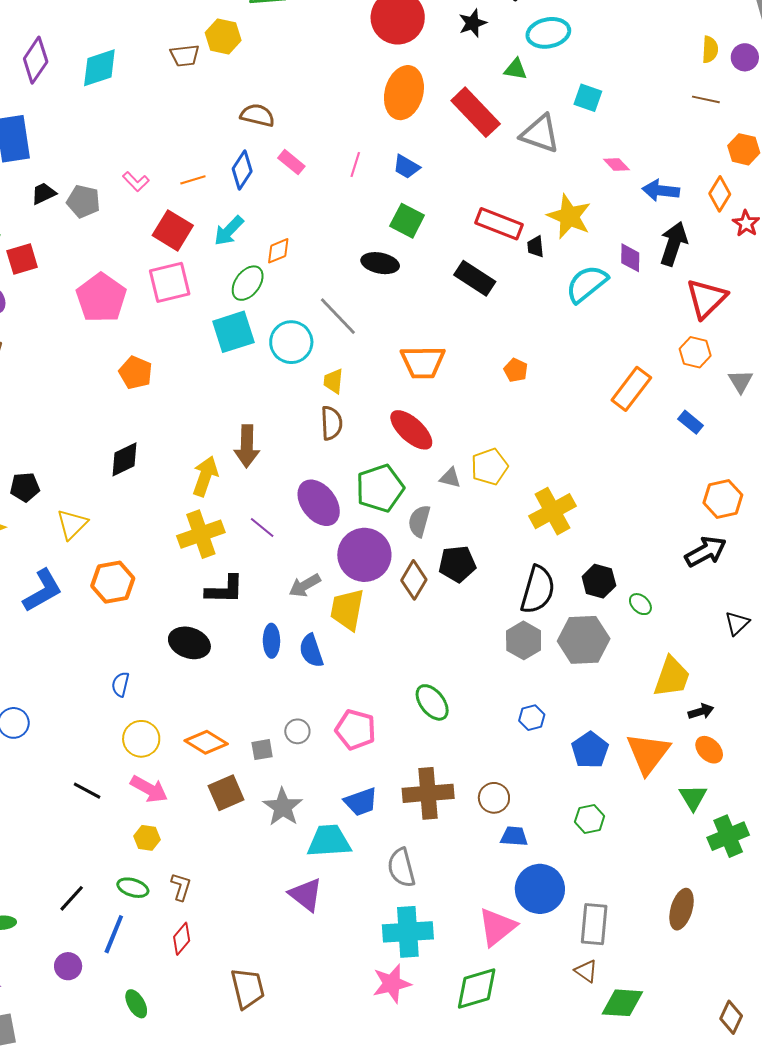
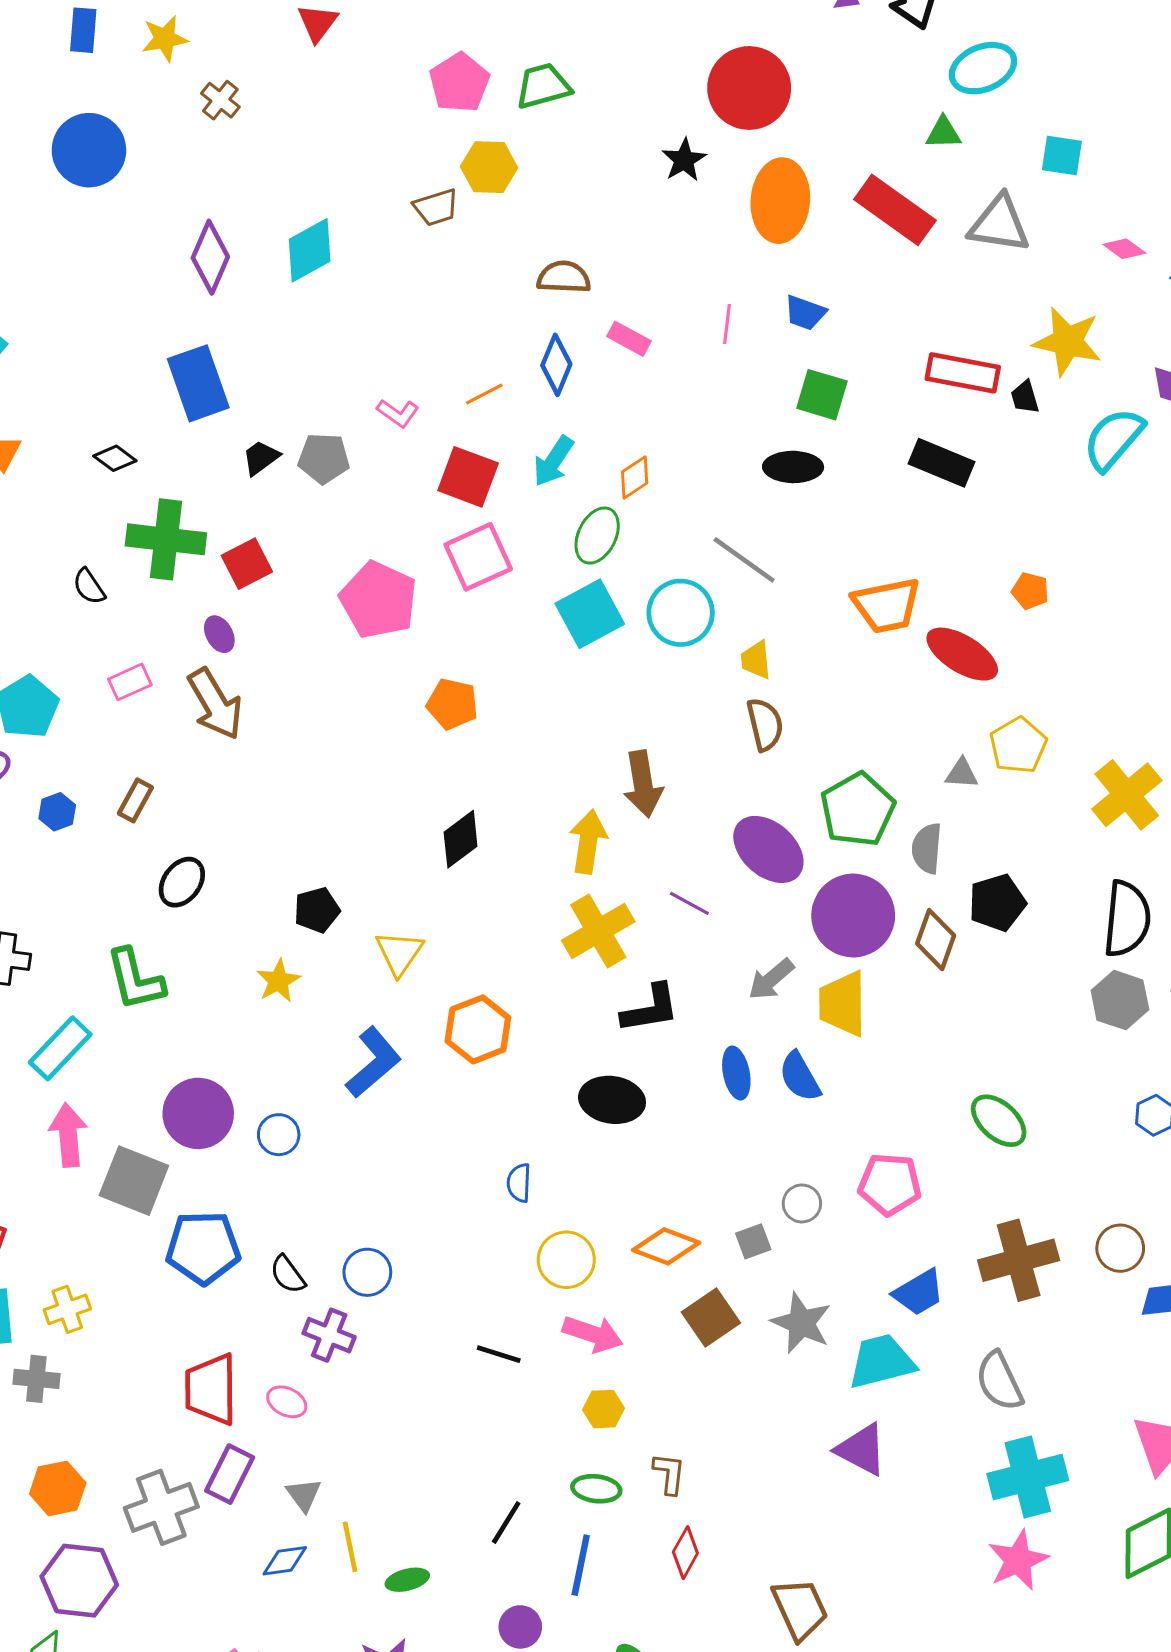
black star: (473, 23) -> (684, 160), moved
red ellipse: (411, 430) -> (962, 654), moved

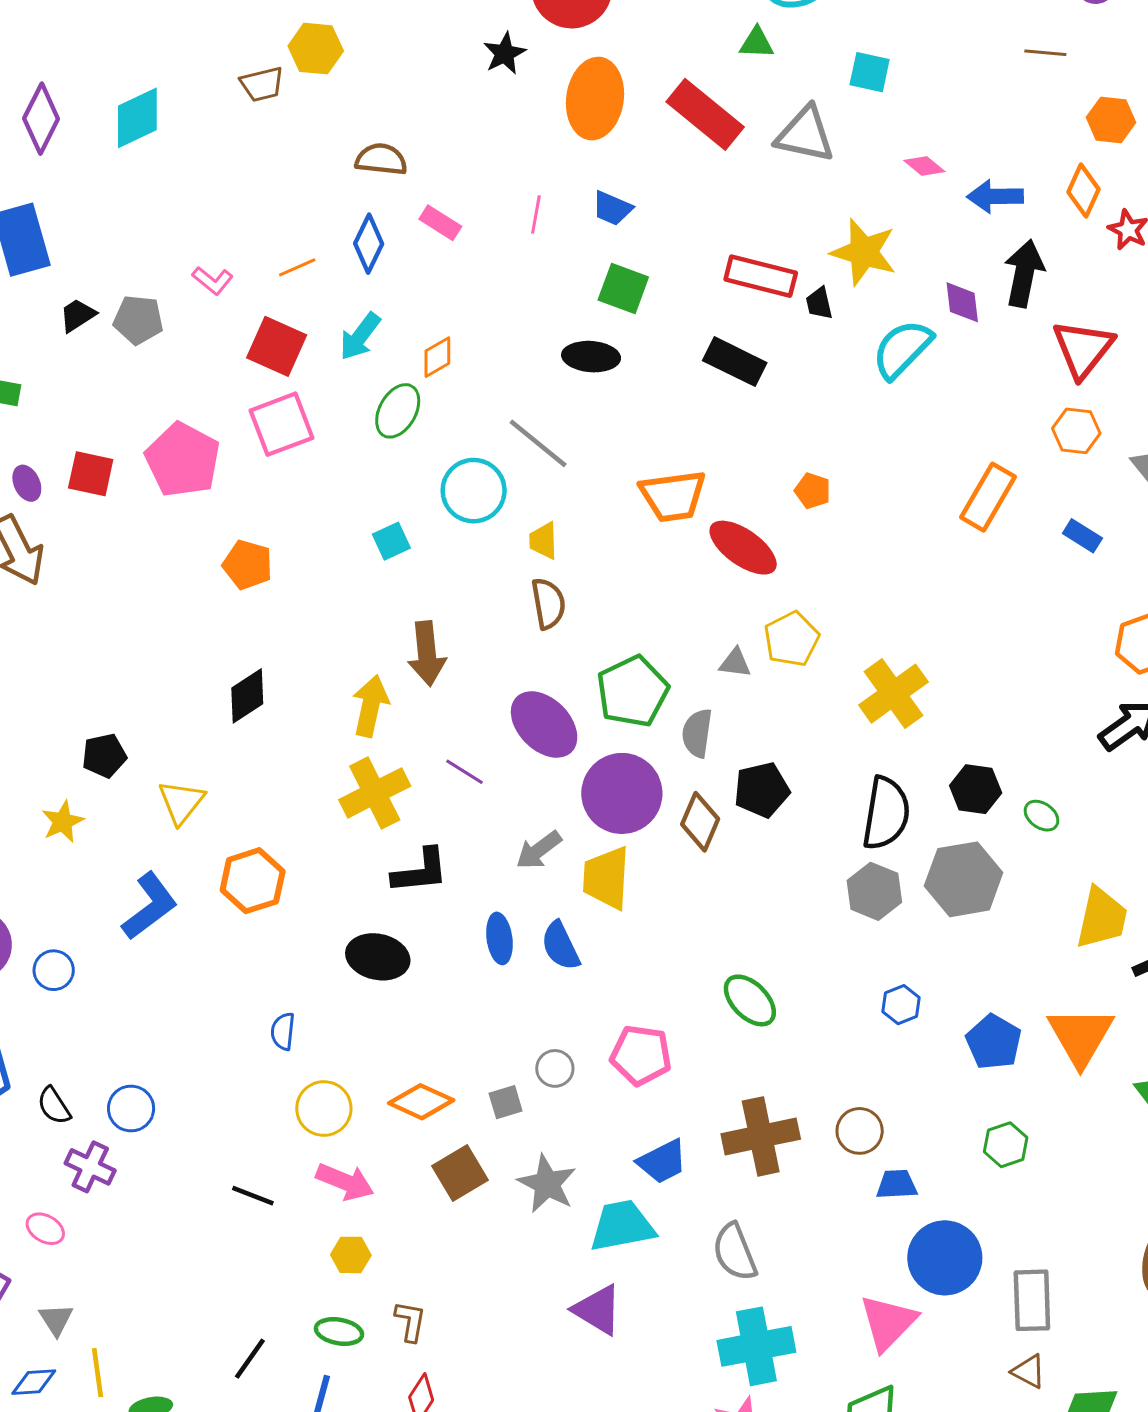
red square: (247, 564) -> (91, 474), moved, turned 36
cyan square: (590, 614) -> (391, 541), moved, size x0.6

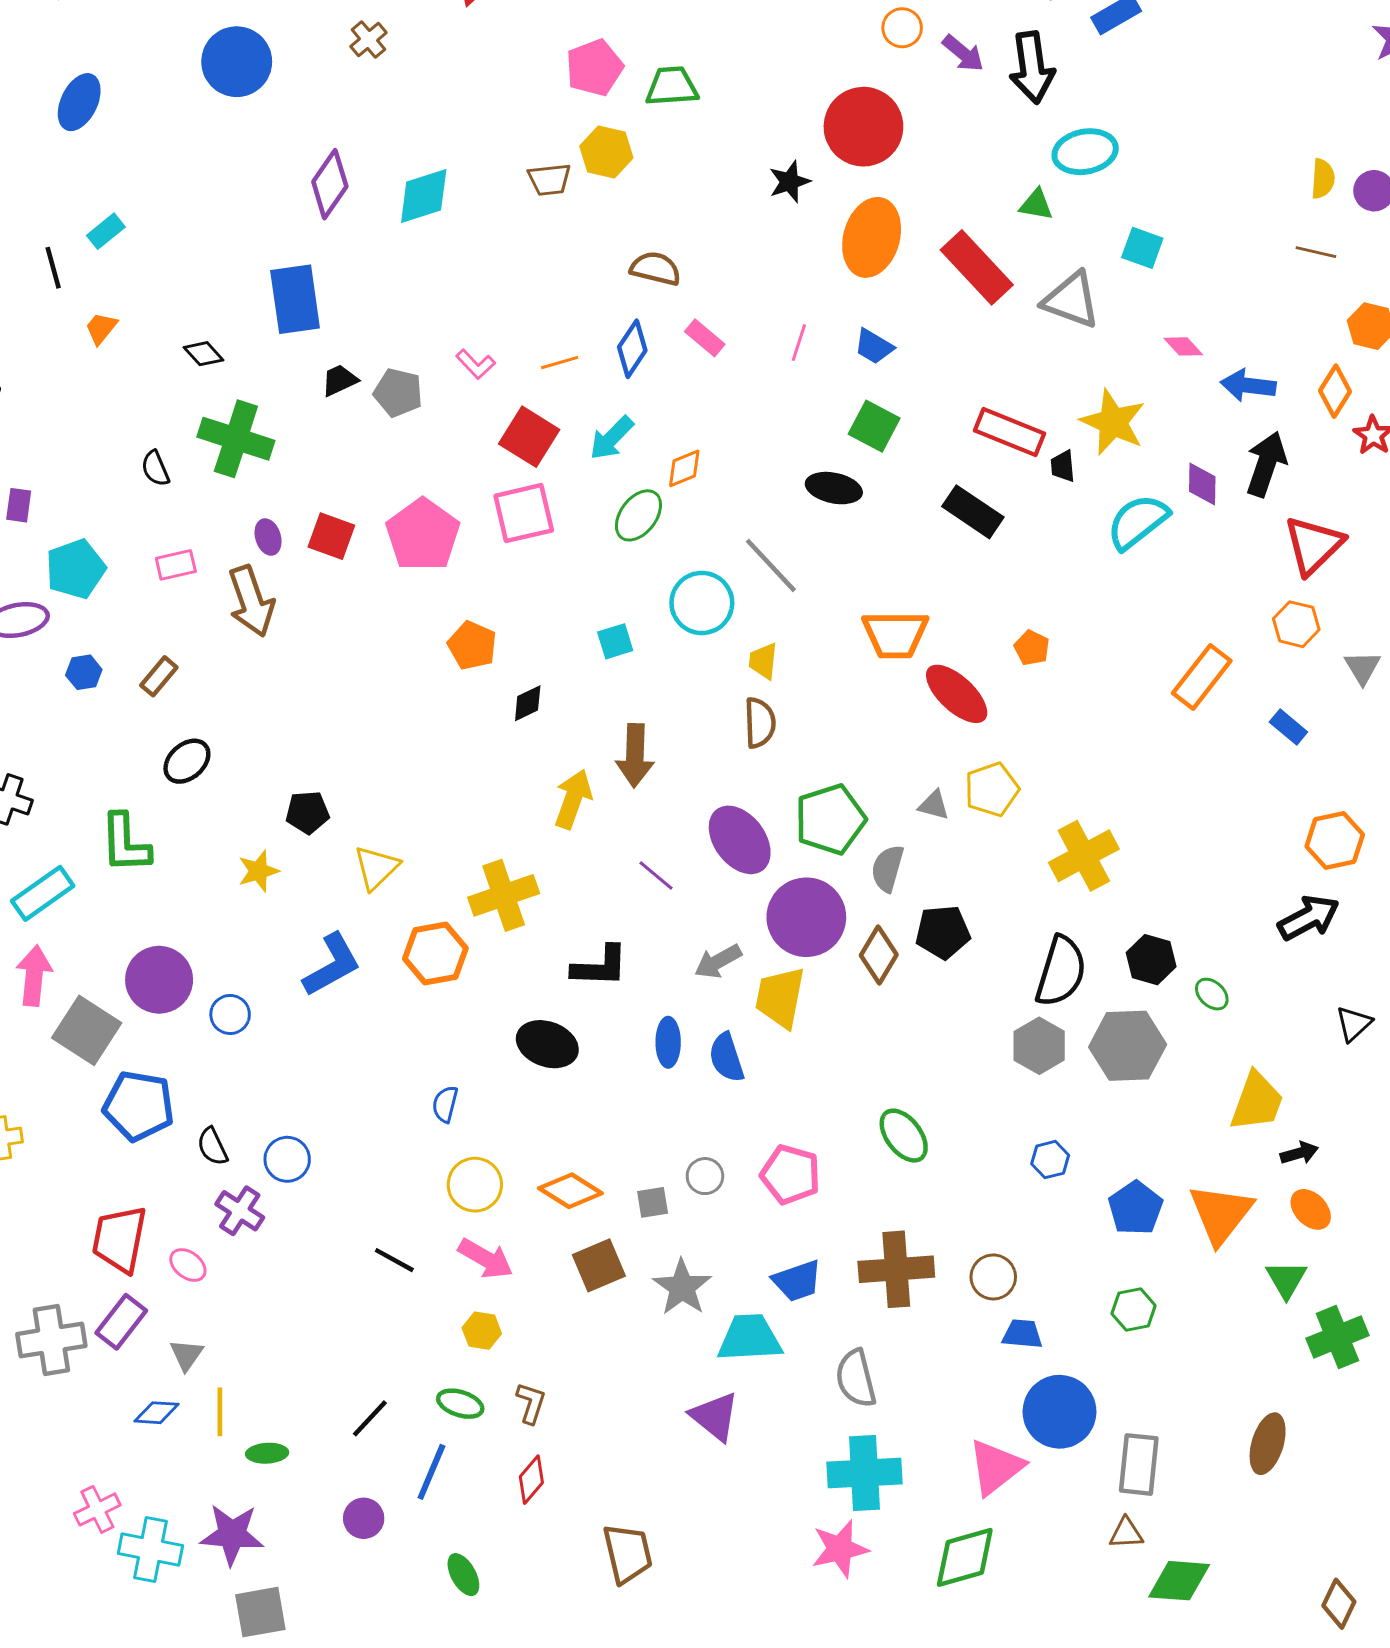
black diamond: (247, 696) -> (528, 703), moved, size x0.7
yellow cross: (375, 793) -> (504, 895), moved
brown triangle: (1029, 1371) -> (1126, 1533), turned -39

